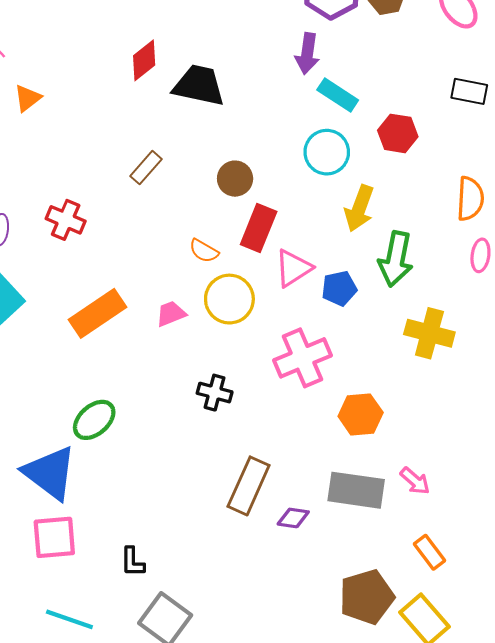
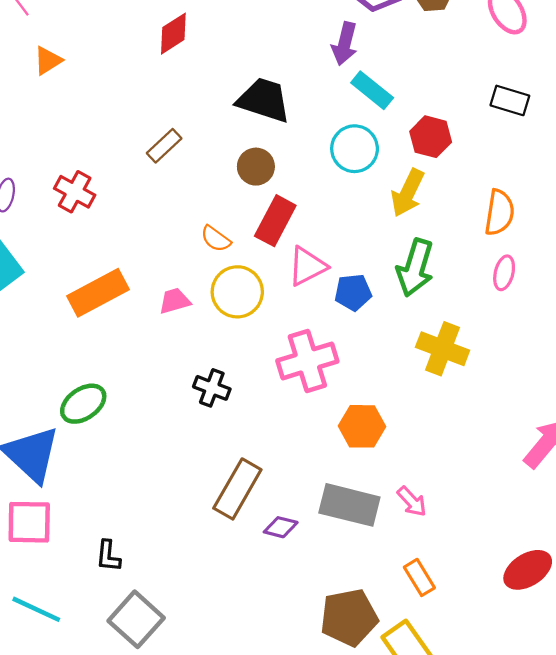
black trapezoid: (199, 85) -> (264, 100), moved
yellow arrow: (359, 208) -> (408, 193), moved

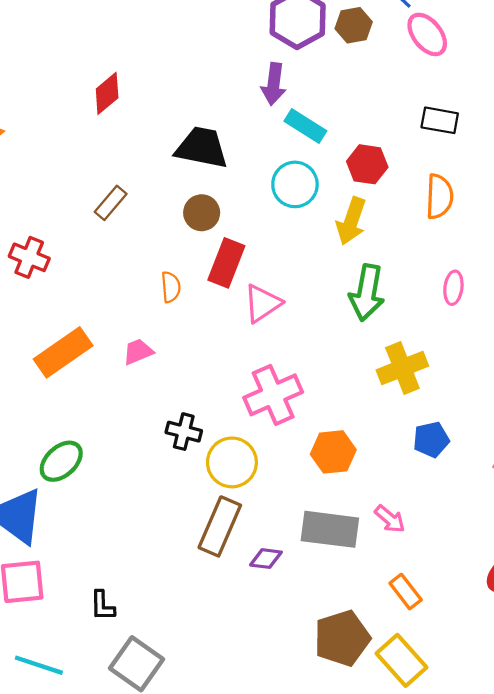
orange semicircle: (499, 213) -> (439, 196), moved
orange semicircle: (216, 239) -> (171, 287), turned -124
yellow circle: (237, 292) -> (232, 462), moved
blue pentagon: (353, 292) -> (431, 440), moved
yellow cross: (443, 349) -> (402, 368), turned -36

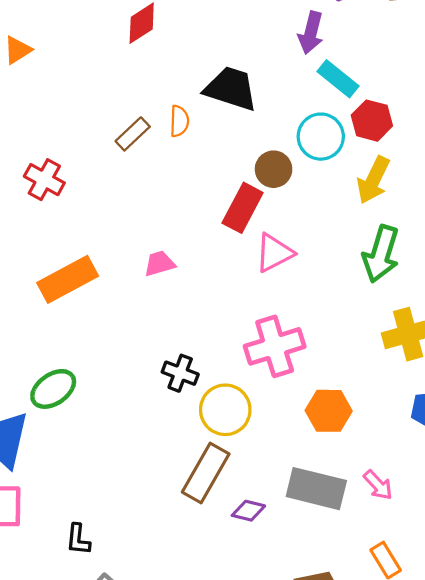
red hexagon: (367, 164) -> (372, 121), moved
brown circle: (202, 213) -> (274, 169), moved
orange semicircle: (171, 287) -> (179, 121), moved
pink trapezoid: (138, 352) -> (159, 264), moved

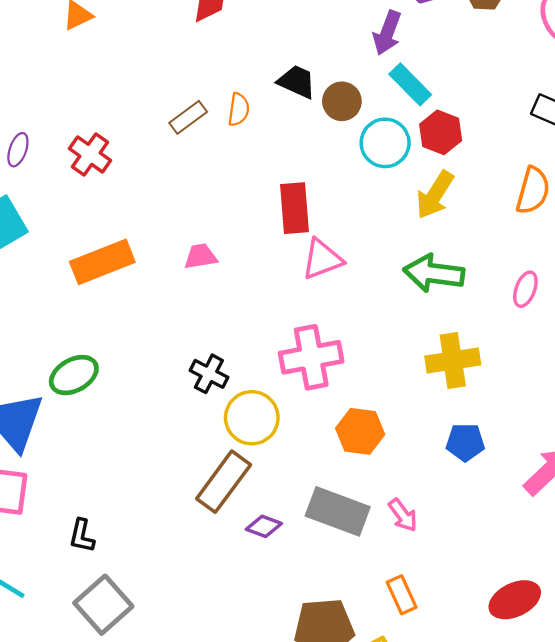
black trapezoid: (231, 89) -> (297, 82), size x0.7
brown circle: (274, 169) -> (342, 101), moved
red rectangle: (243, 208) -> (294, 208), turned -39
green arrow: (381, 254) -> (434, 273), turned 74

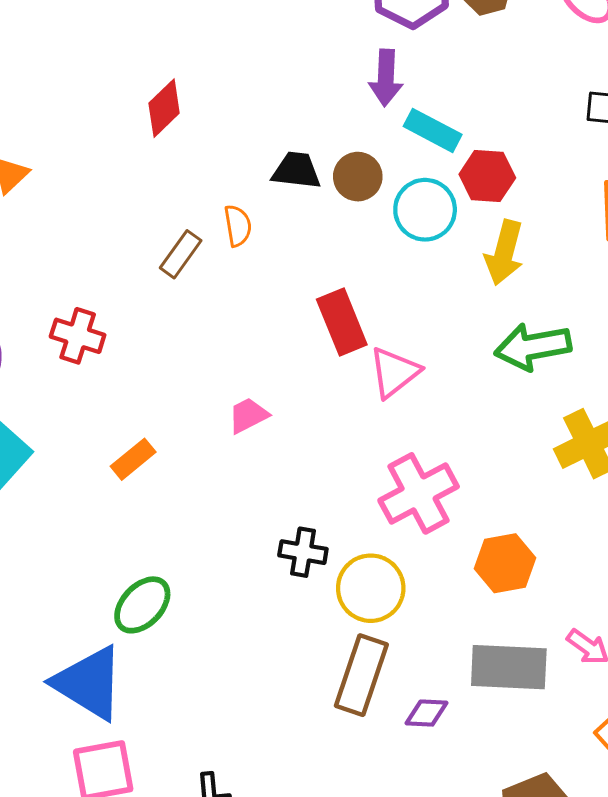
orange rectangle: (102, 262) -> (133, 459), size x0.6

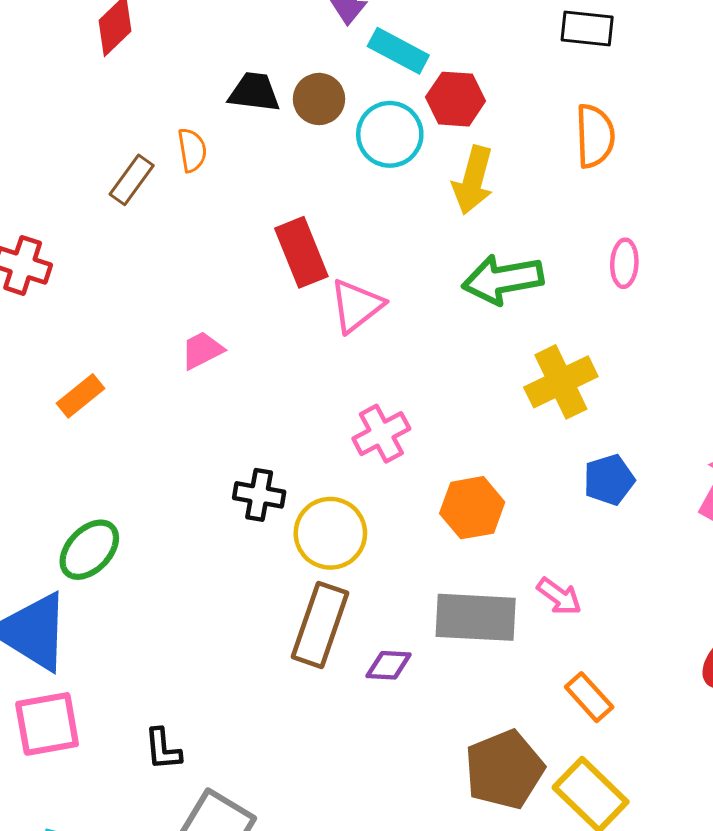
pink cross: (419, 493) -> (381, 434), size x0.7

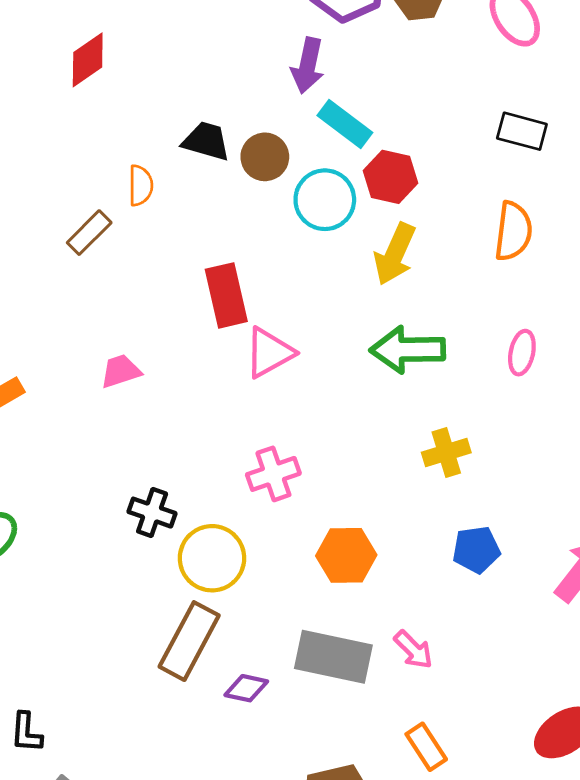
brown rectangle: (132, 180) -> (89, 233), moved
yellow cross: (561, 382) -> (446, 453), size x0.7

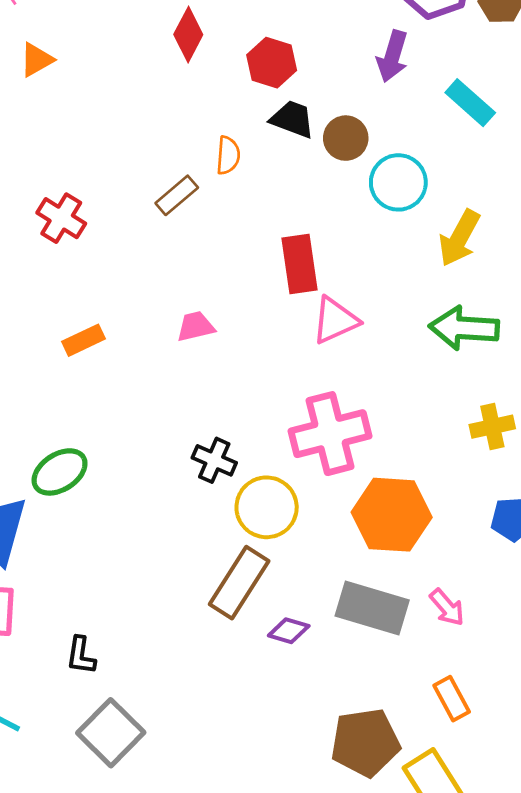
red diamond: (88, 60) -> (188, 35), turned -32
cyan rectangle: (345, 124) -> (470, 103), moved
red hexagon: (391, 177) -> (272, 63), moved
pink cross: (273, 474) -> (330, 434), size x1.6
orange hexagon: (346, 555) -> (392, 515), size x1.4

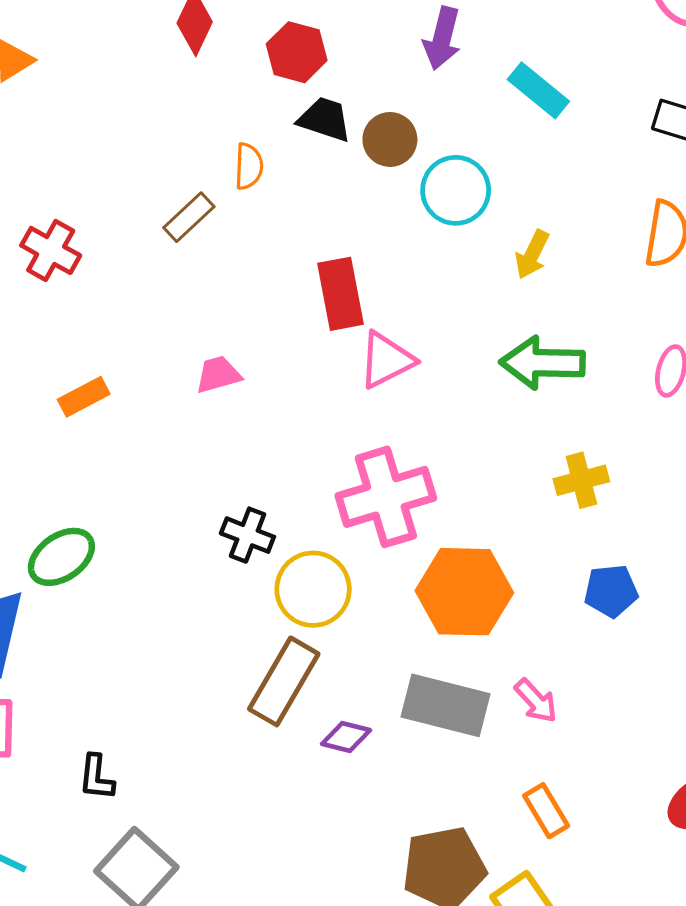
yellow arrow: (459, 238) -> (532, 254), size x0.7

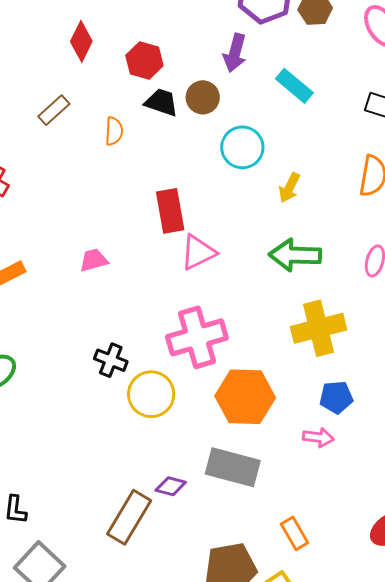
brown circle: (390, 139) -> (203, 97), moved
brown rectangle: (189, 217) -> (54, 110), moved
yellow cross: (581, 480) -> (319, 328), size x1.6
brown rectangle: (284, 681) -> (129, 517), moved
pink arrow: (536, 701) -> (318, 437), moved, turned -40

